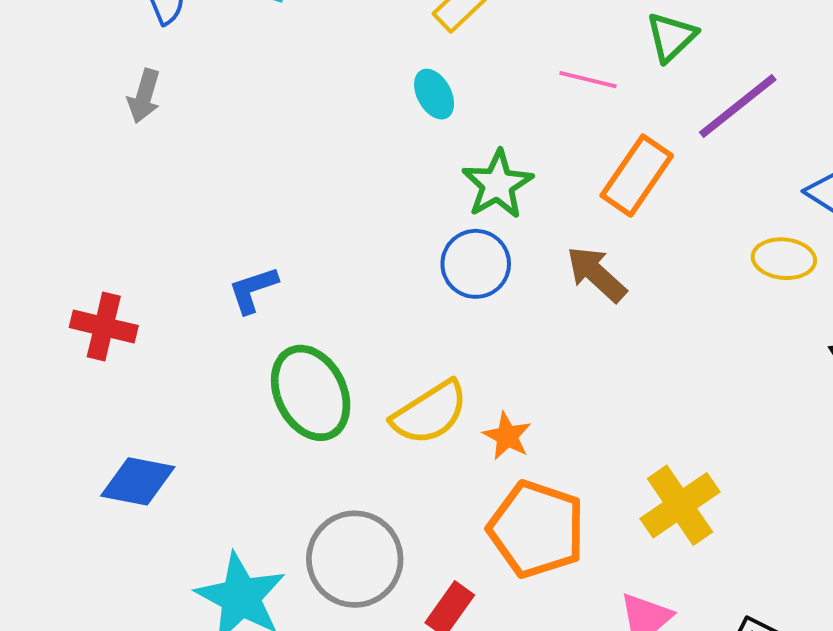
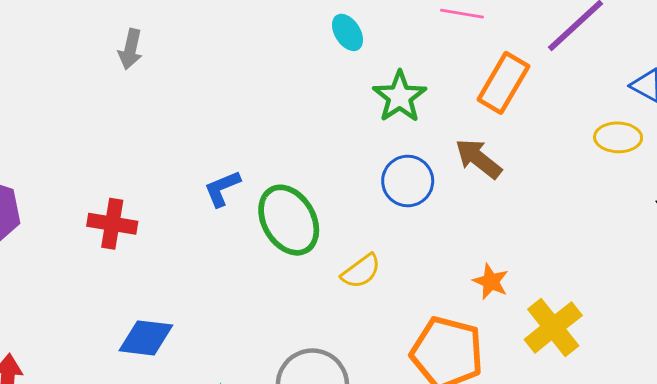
blue circle: (476, 264) -> (408, 181), moved
green ellipse: (311, 393) -> (289, 220), moved
yellow semicircle: (430, 413) -> (361, 271), size x0.7
orange star: (507, 436) -> (491, 281), moved

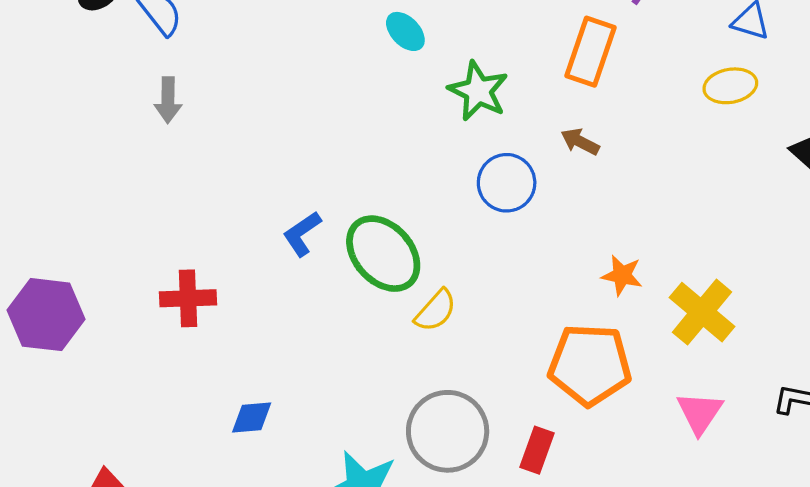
brown arrow: (478, 159) -> (580, 142), size x0.7
yellow semicircle: (361, 271) -> (436, 311), moved
blue diamond: (146, 338) -> (252, 418), size x0.7

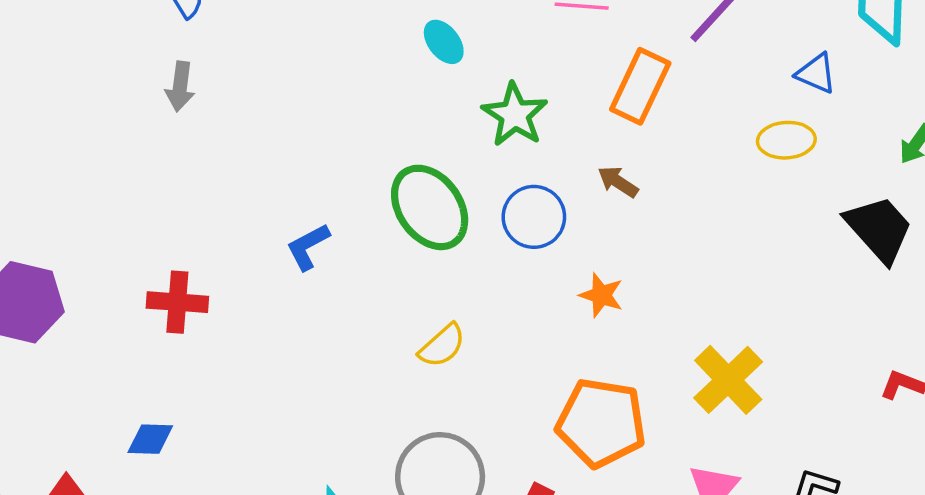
green ellipse: (383, 254) -> (430, 207), moved
orange star: (622, 275) -> (601, 295), moved
blue diamond: (252, 418) -> (150, 439), moved

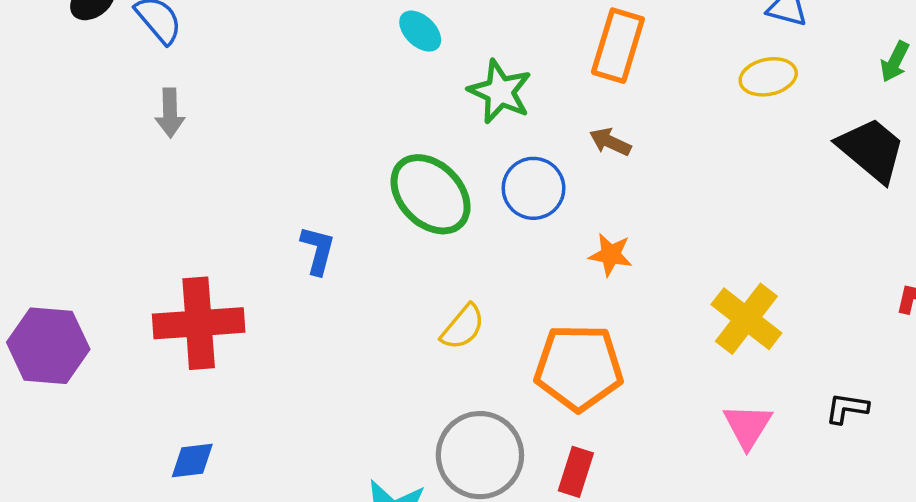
blue L-shape: (308, 247) -> (318, 250), turned 141
red cross: (177, 302) -> (199, 323), size x1.5
orange pentagon: (601, 423) -> (579, 367), moved

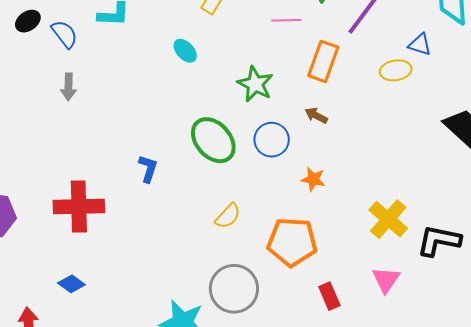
cyan ellipse: (420, 31) -> (185, 51), moved
yellow ellipse: (768, 77) -> (396, 70), moved
black L-shape: (847, 408) -> (439, 241), moved, size x1.8
blue diamond: (192, 460) -> (71, 284), turned 40
red rectangle: (576, 472) -> (329, 296), moved, turned -44

